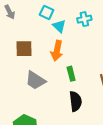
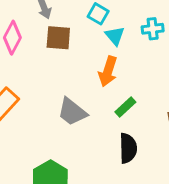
brown square: (24, 49) -> (58, 38), moved
green rectangle: (71, 74) -> (125, 107), turned 56

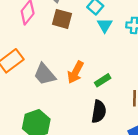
orange arrow: (108, 71) -> (75, 72), moved
gray trapezoid: (72, 112) -> (45, 74), moved

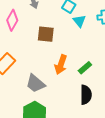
brown square: (62, 19) -> (46, 34), moved
gray trapezoid: (45, 74) -> (35, 83), moved

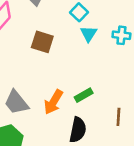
orange arrow: (61, 65) -> (53, 102), moved

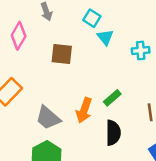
cyan cross: (121, 35) -> (141, 50), moved

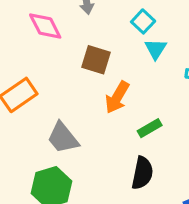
pink diamond: (19, 36) -> (45, 26), turned -68
orange arrow: (84, 110) -> (117, 97), moved

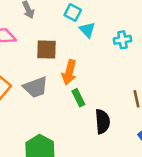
green rectangle: (150, 128) -> (78, 98), moved, turned -72
gray trapezoid: (63, 138) -> (36, 87), moved, turned -56

